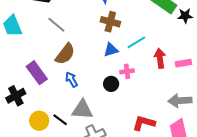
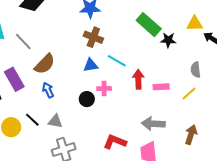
gray line: (56, 25) -> (23, 41), moved
cyan line: (136, 42) -> (117, 61), turned 54
gray triangle: (82, 110) -> (55, 121), size x0.7
black line: (60, 120) -> (32, 120), moved

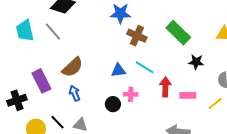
brown cross: (93, 37) -> (137, 36), moved
black star: (168, 40) -> (196, 62), moved
gray line: (23, 41) -> (53, 32), moved

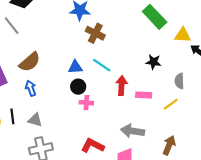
green rectangle: (178, 33) -> (155, 17), moved
pink cross: (131, 94) -> (86, 103), moved
black circle: (113, 104) -> (78, 87), moved
black line: (57, 122) -> (12, 116), turned 35

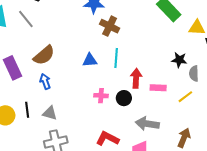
black star: (153, 62) -> (179, 60), moved
cyan line: (102, 65) -> (116, 58), turned 60
black circle: (78, 87) -> (124, 98), moved

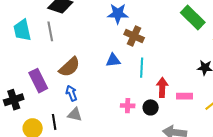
gray line: (26, 19) -> (50, 31), turned 30
blue triangle: (90, 60) -> (113, 60), moved
gray triangle: (50, 113) -> (75, 115), moved

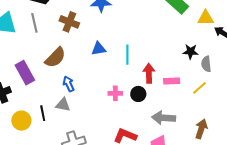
brown cross: (134, 36) -> (69, 22), moved
blue arrow: (71, 93) -> (69, 84), moved

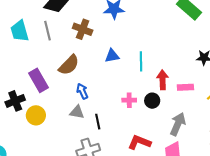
black line: (43, 113) -> (98, 122), moved
gray arrow: (164, 118) -> (178, 124), turned 110
yellow circle: (21, 121) -> (36, 115), moved

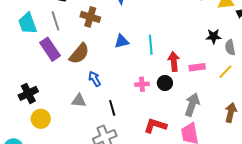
purple rectangle: (39, 80) -> (50, 49), moved
gray triangle: (77, 112) -> (79, 101), moved
yellow circle: (36, 115) -> (41, 119), moved

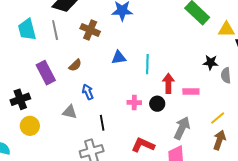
purple rectangle: (50, 49) -> (46, 73), moved
brown semicircle: (79, 54) -> (75, 65), size x0.6
yellow line: (225, 72) -> (218, 118), moved

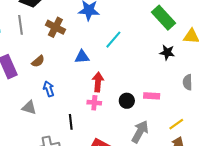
black star: (211, 63) -> (167, 52), moved
cyan line: (147, 64) -> (113, 40), moved, turned 36
red arrow: (168, 83) -> (98, 82), moved
black circle: (157, 104) -> (127, 101), moved
black line: (102, 123) -> (71, 122), moved

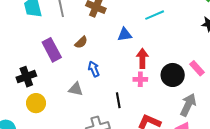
cyan line: (113, 40) -> (155, 15), turned 30
pink rectangle: (152, 96) -> (197, 68), turned 49
black circle: (127, 101) -> (173, 75), size x1.5

